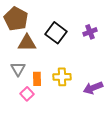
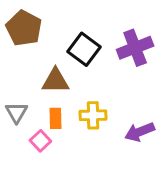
purple cross: (90, 32) -> (135, 48), size x1.6
brown triangle: (27, 43) -> (55, 81), moved
gray triangle: (18, 69) -> (16, 112), moved

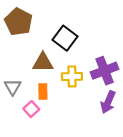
purple cross: (135, 48) -> (105, 71), moved
yellow cross: (93, 115) -> (72, 76), moved
purple arrow: (140, 132) -> (108, 102), turned -45

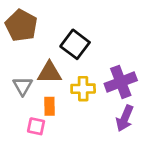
gray triangle: (13, 87) -> (23, 86), moved
pink square: (31, 109) -> (36, 126), turned -35

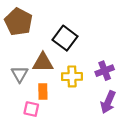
purple cross: (121, 82) -> (105, 71), size x0.7

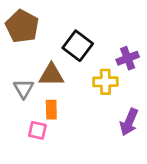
purple cross: (105, 71) -> (128, 58), moved
yellow cross: (72, 76) -> (105, 82), moved

